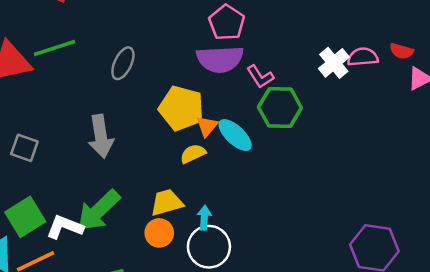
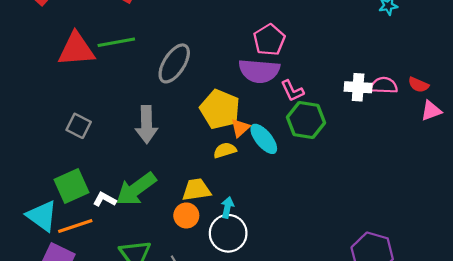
gray ellipse: (123, 63) -> (174, 63), size x1.4
white cross: (334, 63) -> (358, 87), turned 36
white L-shape: (65, 227) -> (105, 199), size x0.7

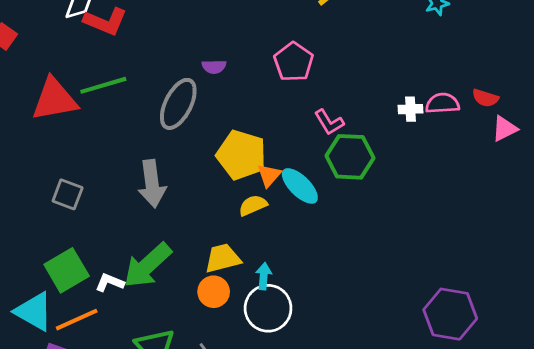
purple semicircle: (259, 71) -> (214, 67), moved, size x0.5
white cross: (358, 87) -> (410, 109), size x0.7

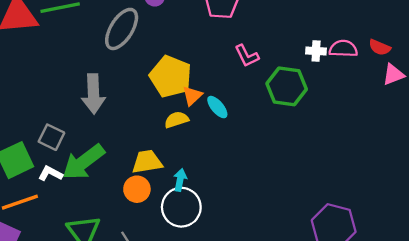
green hexagon: (350, 157) -> (287, 86), moved
cyan ellipse: (300, 186) -> (217, 107), size x0.7
gray square: (68, 194) -> (51, 137), moved

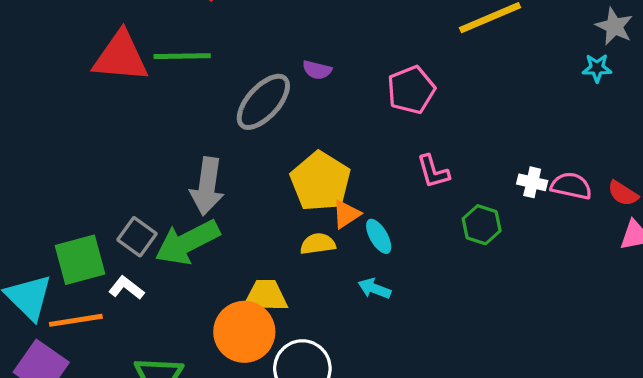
green hexagon: (287, 86) -> (482, 225), size x0.7
green arrow: (83, 162) -> (187, 242), moved
cyan arrow: (180, 180) -> (374, 289), moved, turned -90
orange circle: (137, 189) -> (244, 332), size x1.6

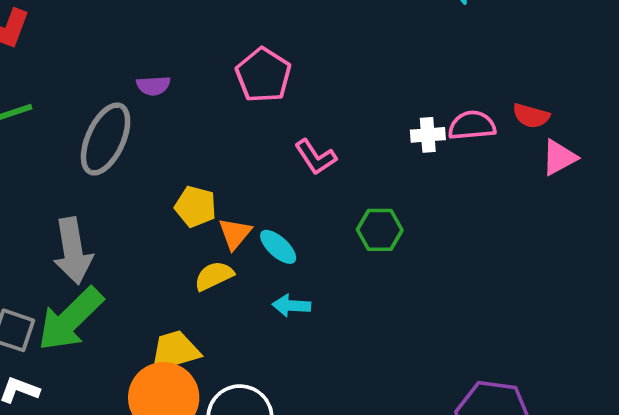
yellow pentagon: (320, 181) -> (195, 207), size x0.6
green hexagon: (482, 225) -> (380, 230), moved

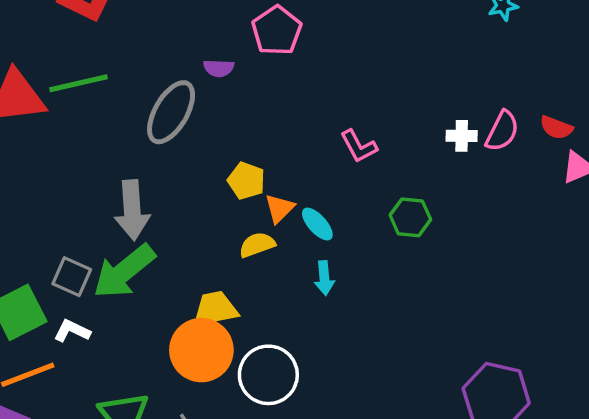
pink pentagon: (263, 75) -> (277, 31), moved
pink semicircle: (472, 125) -> (502, 131), turned 117
cyan arrow: (291, 306) -> (324, 278), turned -104

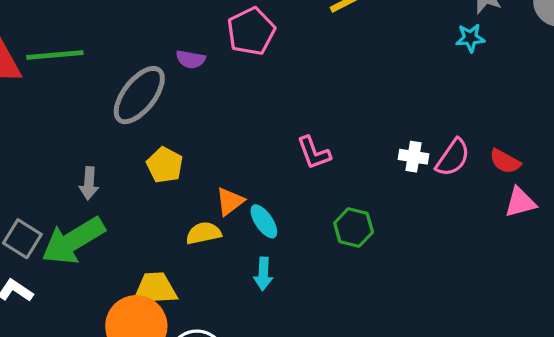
yellow pentagon: (246, 181) -> (165, 165), moved
gray arrow: (132, 210) -> (89, 183), size x0.6

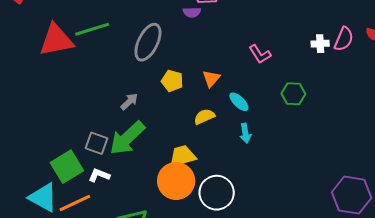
purple semicircle: (191, 59) -> (192, 12), moved
gray arrow: (89, 183) -> (129, 102), turned -126
orange triangle: (230, 201) -> (211, 79), moved

